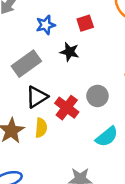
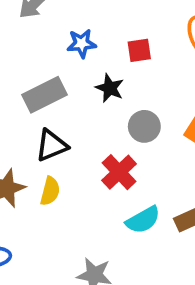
gray circle: (97, 96) -> (144, 126), moved
red cross: (67, 108) -> (119, 172), moved

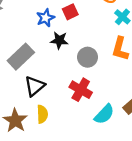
blue star: (82, 43) -> (45, 18), moved

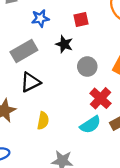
blue star: (45, 18) -> (40, 18), moved
red cross: (81, 90) -> (101, 98), moved
yellow semicircle: (42, 114) -> (43, 121), moved

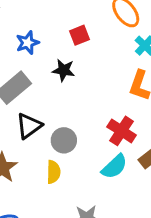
gray circle: (87, 67) -> (64, 140), moved

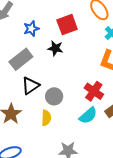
red square: (80, 35) -> (67, 25), size x1.5

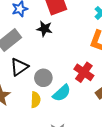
cyan semicircle: (88, 116) -> (62, 93), moved

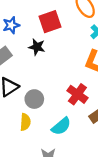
cyan semicircle: (62, 93) -> (61, 126), moved

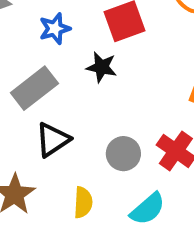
gray circle: (34, 99) -> (123, 154), moved

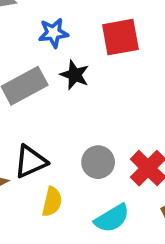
black star: (102, 67) -> (75, 75), moved
black triangle: (53, 140) -> (31, 162), moved

